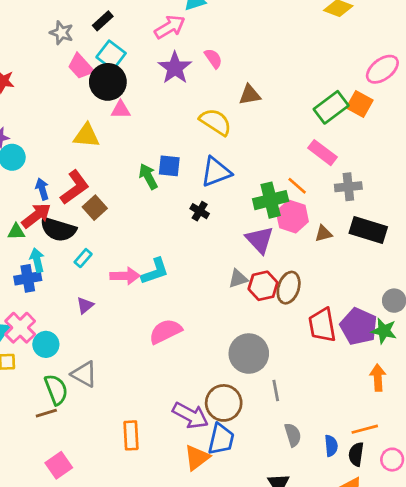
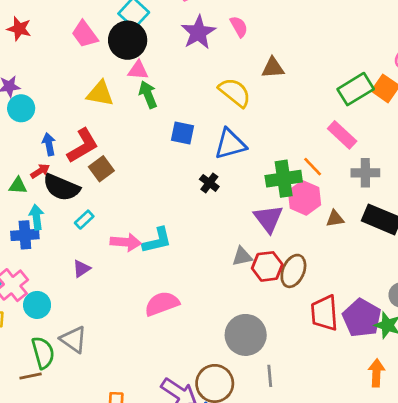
pink trapezoid: (81, 66) -> (85, 34), moved
green arrow: (148, 176) -> (148, 95), moved
red arrow: (36, 216) -> (40, 171), size x0.6

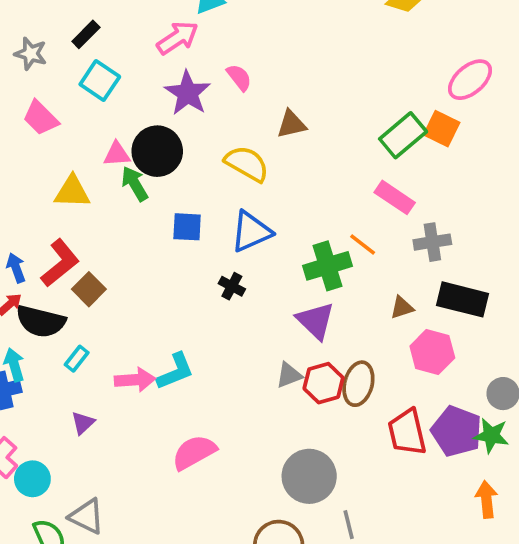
black circle: (128, 40) -> (157, 151), moved
pink hexagon: (304, 198) -> (432, 352), moved

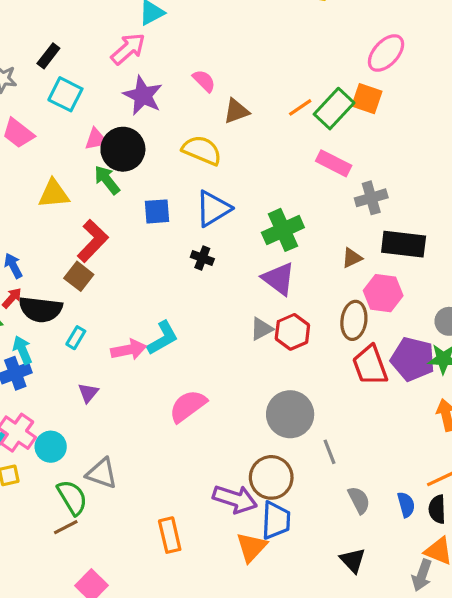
pink semicircle: (239, 77) -> (204, 81), moved
pink triangle: (117, 154) -> (96, 139), moved
orange line: (363, 244) -> (300, 107), moved, turned -65
red L-shape: (60, 263) -> (93, 241), moved
brown ellipse: (358, 384) -> (354, 320), moved

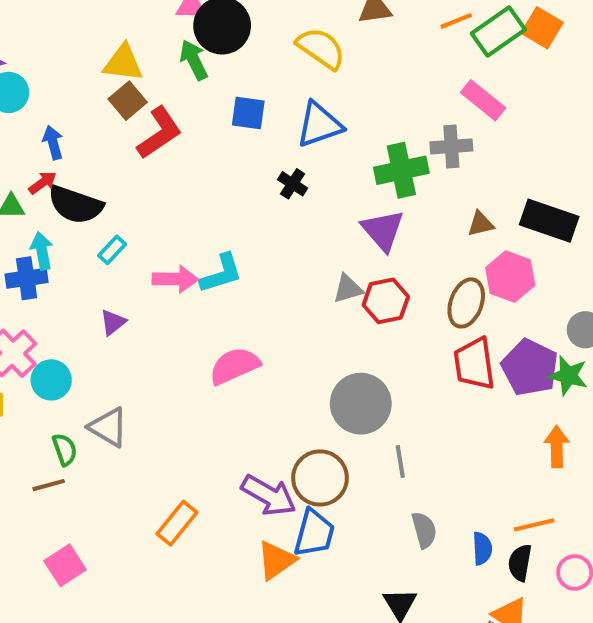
gray cross: (371, 198) -> (451, 146), moved
brown square: (79, 276) -> (128, 101), moved
green semicircle: (72, 497) -> (65, 450), size x0.7
orange rectangle: (170, 535) -> (177, 523), turned 40

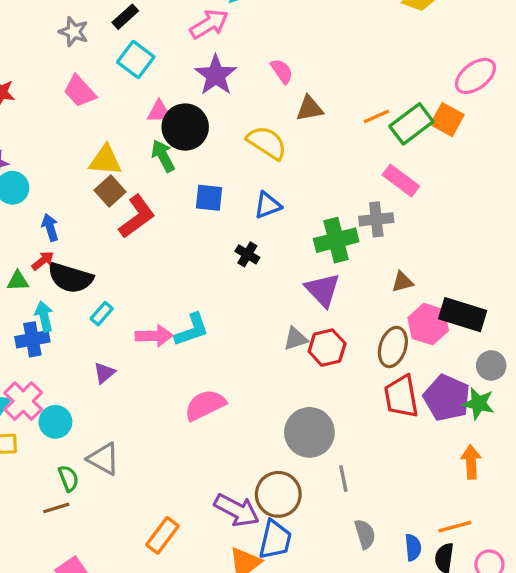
blue triangle: (319, 125) -> (268, 205), size x0.7
black rectangle: (549, 221) -> (463, 315), moved

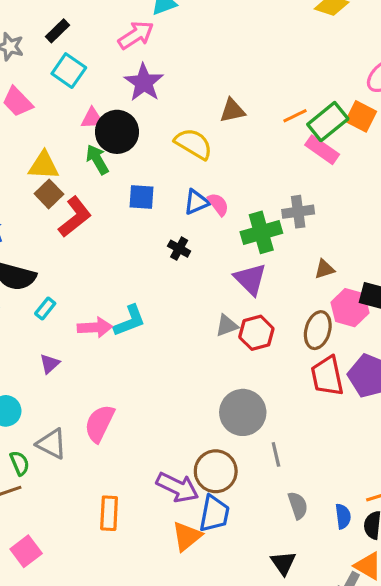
pink semicircle: (282, 71) -> (218, 204), moved
pink rectangle: (401, 181) -> (322, 150), moved
pink semicircle: (205, 405) -> (99, 423), moved, turned -36
orange rectangle: (162, 535) -> (109, 513), turned -32

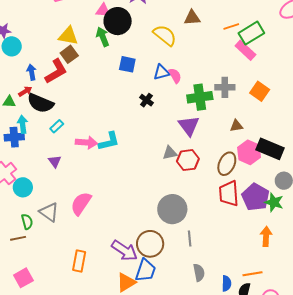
orange square: (361, 116) -> (260, 91), moved
red L-shape: (75, 217) -> (56, 71), moved
purple triangle: (50, 364) -> (55, 161), turned -32

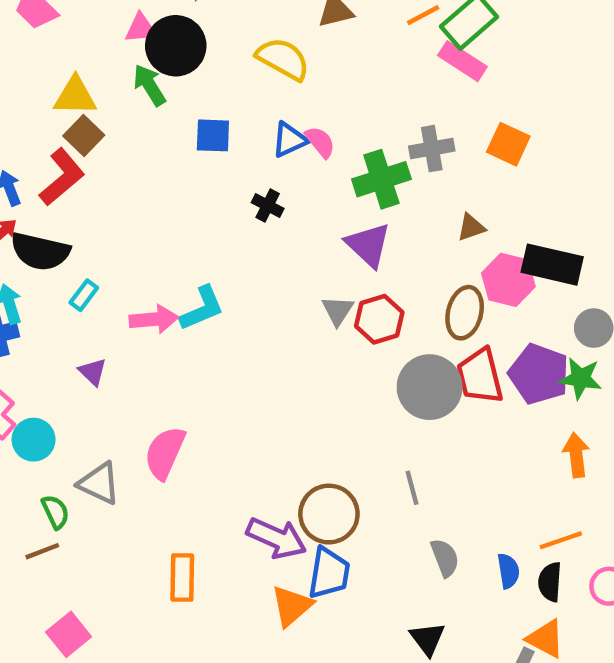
gray triangle: (170, 153) -> (338, 311), turned -35
gray circle: (172, 209) -> (430, 387), moved

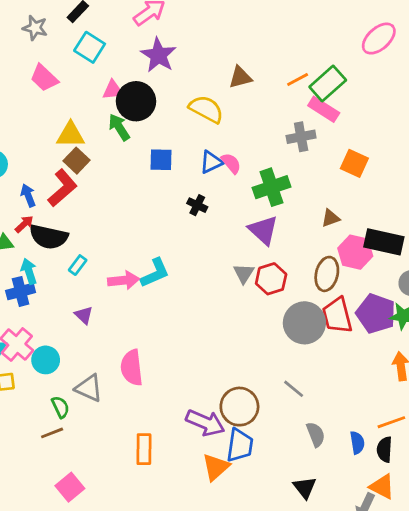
gray cross: (432, 149) -> (301, 137), moved
pink semicircle: (165, 453) -> (132, 368), turned -30
gray line: (412, 488) -> (294, 389), turned -35

